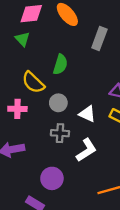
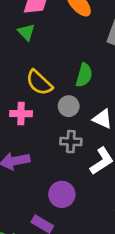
green semicircle: (60, 64) -> (84, 75), moved

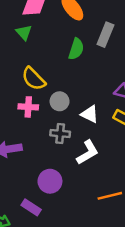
green semicircle: (84, 75) -> (76, 49), moved
pink cross: (21, 114) -> (28, 107), moved

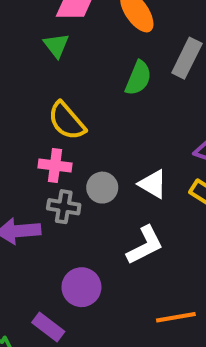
gray circle: (60, 101) -> (102, 188), moved
gray cross: (60, 134) -> (64, 207), moved

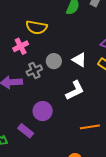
yellow semicircle: (67, 121) -> (36, 27), turned -40
pink cross: (55, 166) -> (21, 46), moved, turned -35
gray cross: (64, 207) -> (34, 70), turned -35

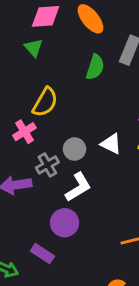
yellow semicircle: (36, 27) -> (45, 102), turned -65
white L-shape: (75, 90) -> (78, 187), moved

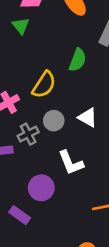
green semicircle: (95, 67) -> (78, 60), moved
yellow semicircle: (45, 102) -> (44, 85), moved
white L-shape: (78, 187) -> (71, 163), moved, turned 96

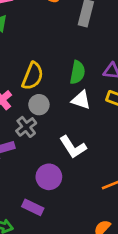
green semicircle: (78, 60) -> (77, 72), moved
gray circle: (54, 121) -> (39, 105), moved

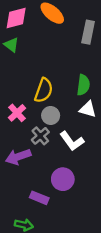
white L-shape: (73, 147) -> (72, 141), moved
purple rectangle: (33, 207) -> (39, 198), moved

